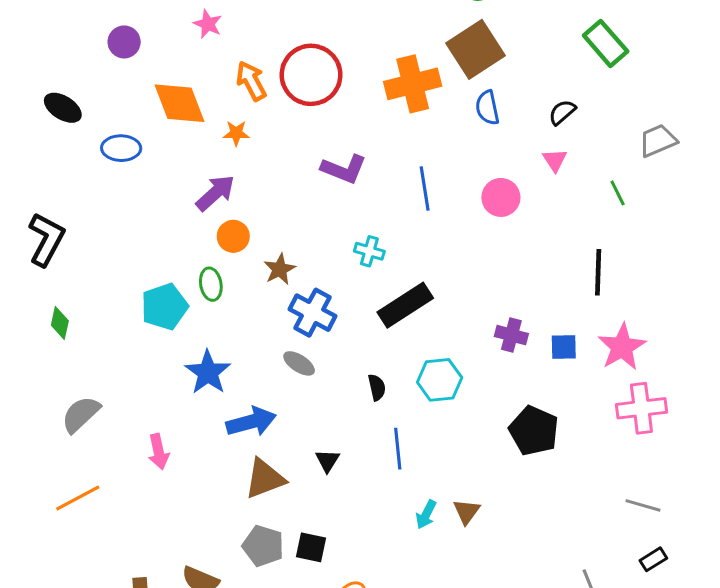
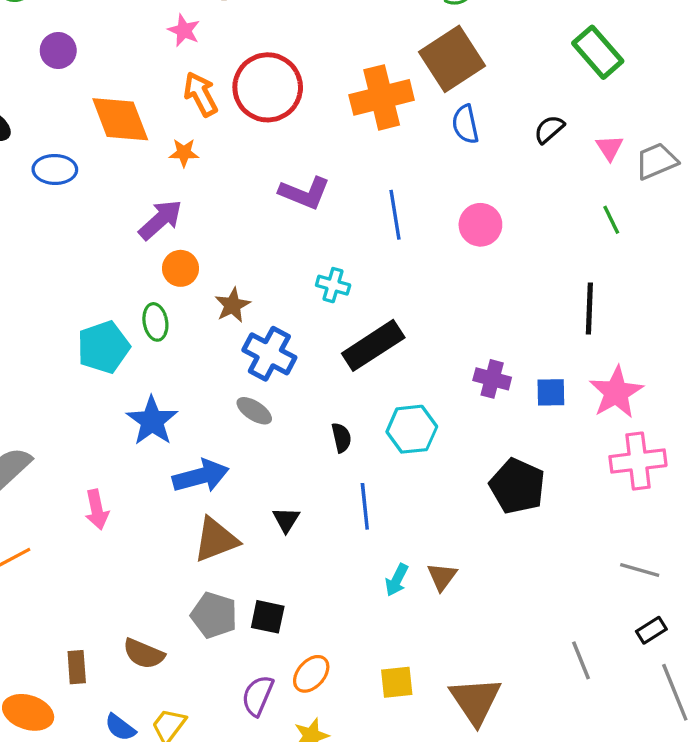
pink star: (208, 24) -> (184, 30), moved
pink triangle: (555, 160) -> (609, 148), moved

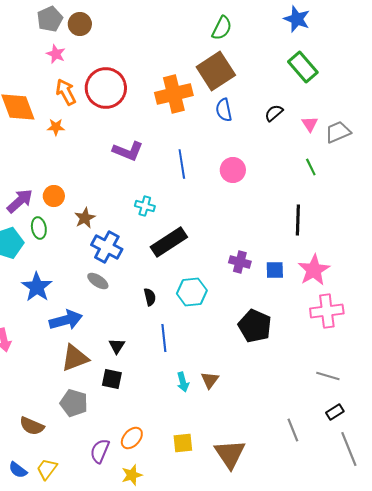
purple arrow: (160, 220) -> (20, 201), moved
cyan arrow: (397, 580) -> (183, 382), turned -42
black square: (268, 617) -> (112, 379), moved

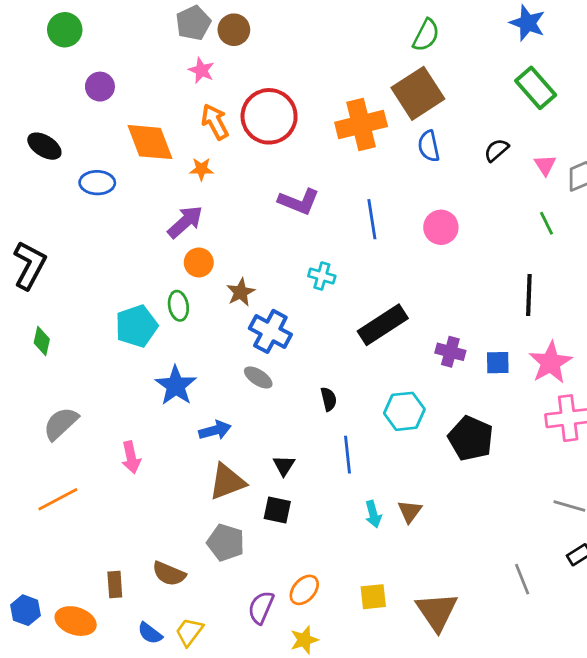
purple arrow: (20, 201) -> (185, 222), moved
black rectangle: (169, 242) -> (383, 325), moved
cyan hexagon: (192, 292) -> (404, 411), moved
blue arrow: (66, 320) -> (215, 430), size x0.7

